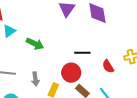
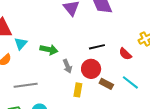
gray arrow: (35, 79) -> (67, 66), moved

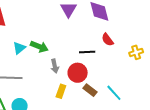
cyan triangle: (21, 44) -> (19, 48), moved
red semicircle: (125, 54) -> (108, 40), moved

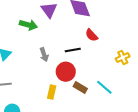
green arrow: (39, 47) -> (28, 25), moved
yellow cross: (136, 52) -> (123, 57), moved
gray arrow: (55, 66) -> (44, 55), moved

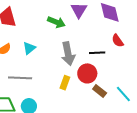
gray arrow: (44, 55) -> (68, 54), size x1.6
yellow rectangle: (52, 92) -> (65, 83), moved

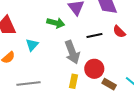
cyan triangle: (29, 48) -> (32, 45), moved
black line: (97, 53) -> (94, 36), moved

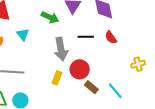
cyan triangle: (32, 45) -> (23, 35), turned -32

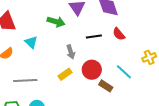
gray arrow: (61, 49) -> (71, 52), size x0.6
yellow rectangle: (57, 78) -> (65, 74), moved, turned 40
cyan line: (115, 91) -> (124, 72), moved

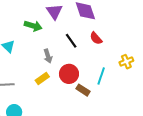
black line: (94, 37) -> (71, 41), turned 63
cyan line: (124, 72) -> (101, 76), turned 66

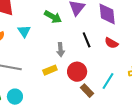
red semicircle: (96, 38) -> (111, 43), turned -32

